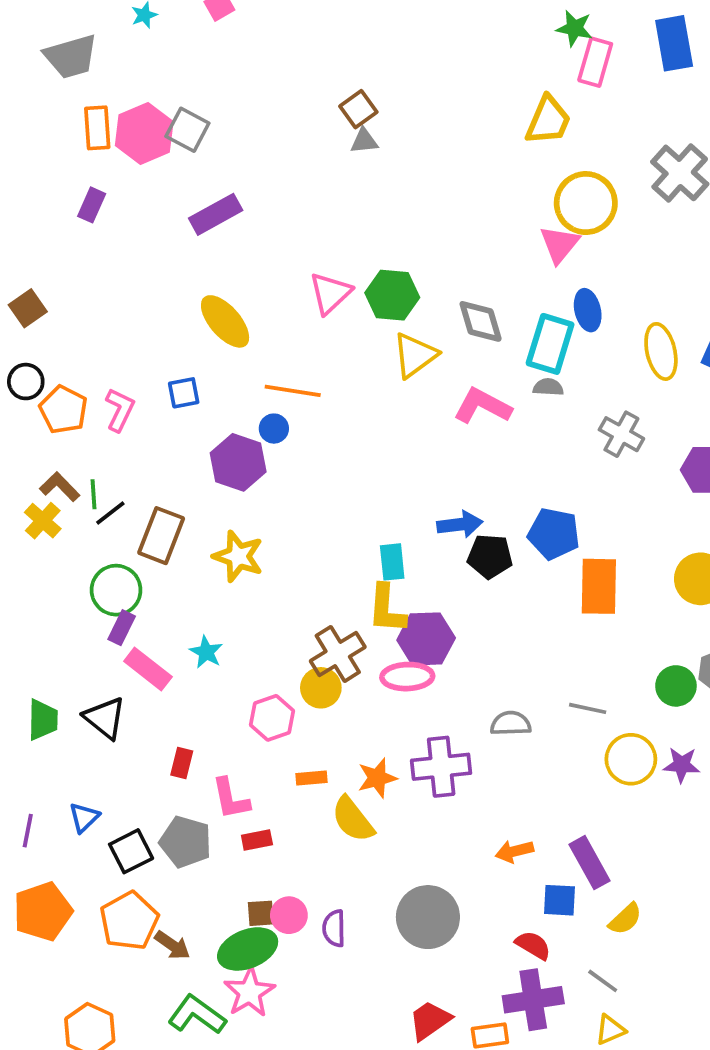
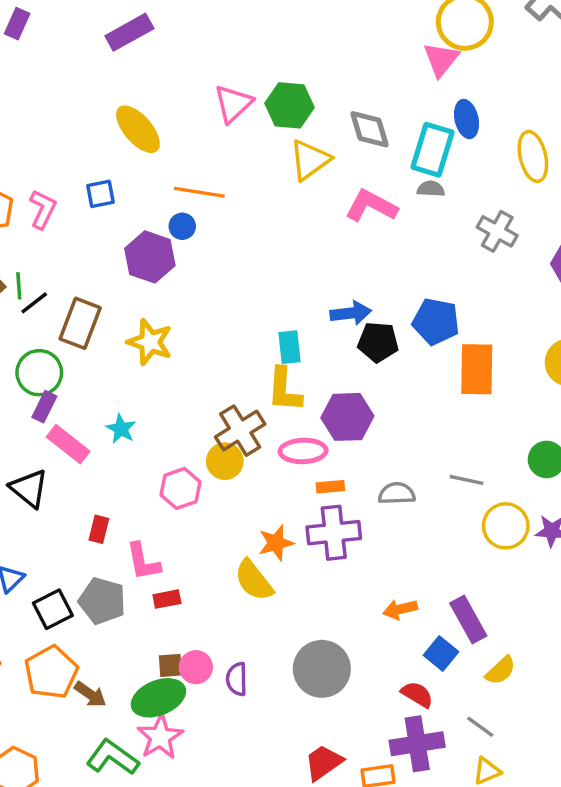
purple hexagon: (426, 639) -> (347, 417), moved
orange rectangle: (311, 778) -> (330, 487), moved
blue square: (559, 900) -> (441, 654), turned 36

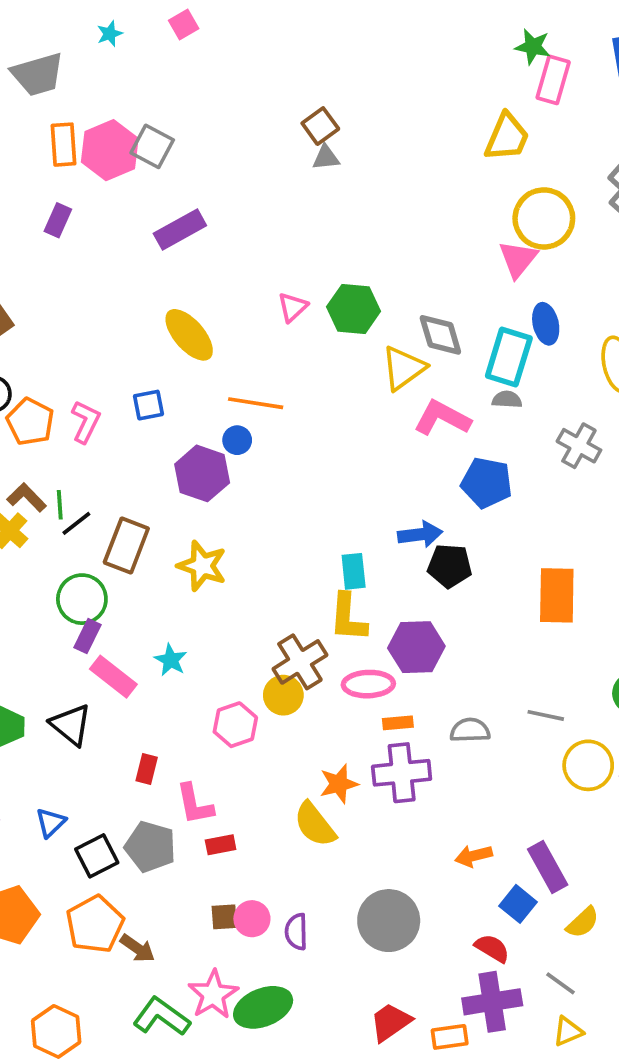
pink triangle: (233, 104) -> (293, 307), size x0.7
yellow triangle: (310, 160) -> (403, 368), moved
blue pentagon: (436, 322) -> (487, 483), moved
green ellipse: (158, 698) -> (263, 1007), moved

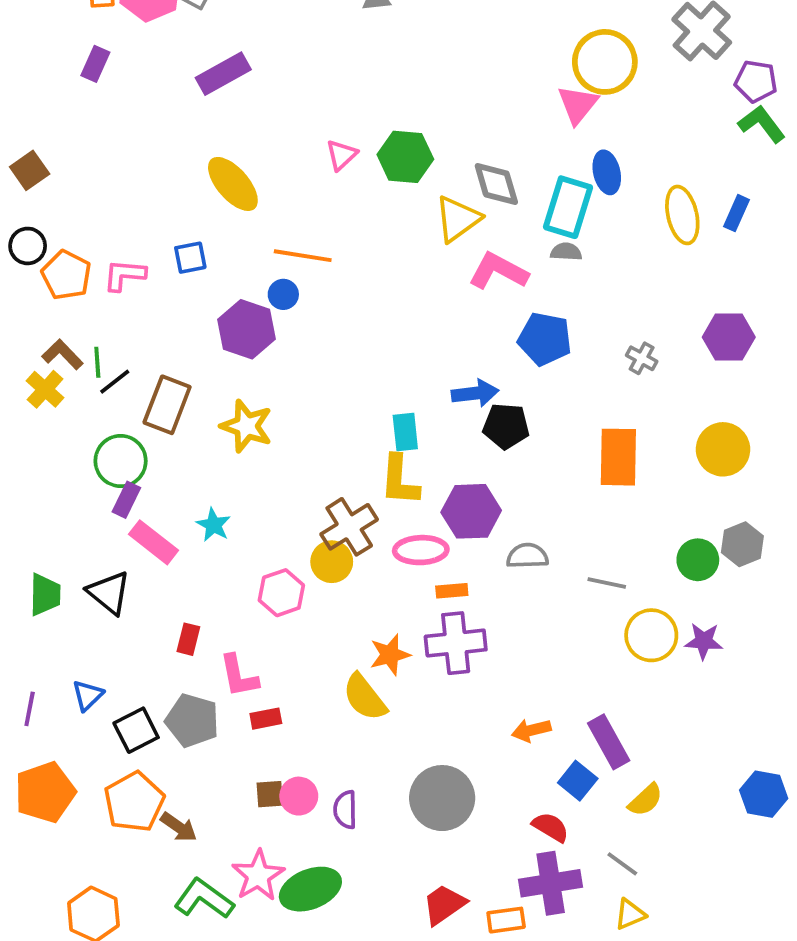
pink L-shape: (86, 422) -> (124, 275), turned -111
gray cross: (579, 446) -> (642, 358), moved, size x0.7
gray semicircle: (470, 730) -> (527, 556), moved

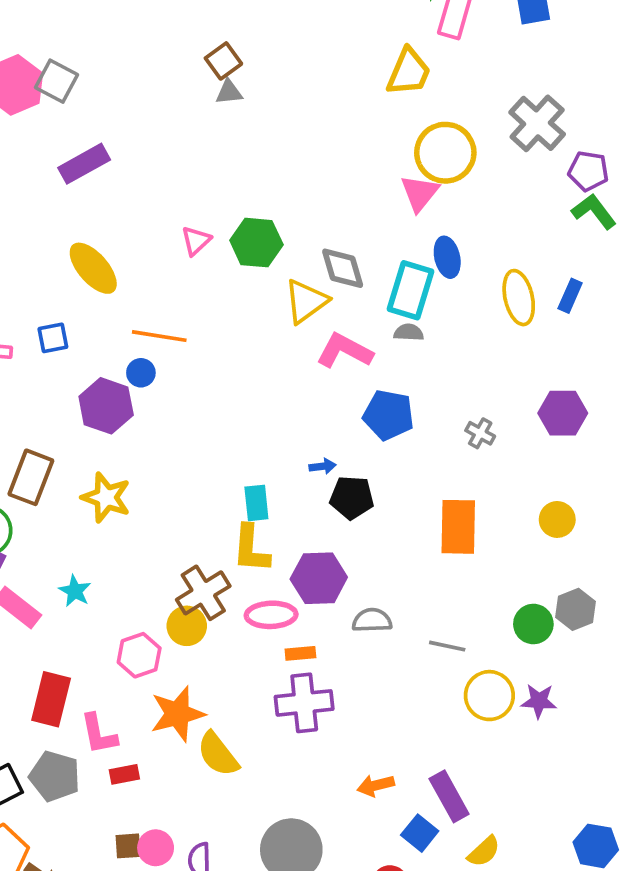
blue arrow: (475, 393) -> (322, 466), size x0.6
yellow circle: (723, 449) -> (557, 519), size x0.7
red rectangle: (188, 639) -> (51, 699), size x1.8
orange star: (390, 655) -> (178, 714), moved, size x1.4

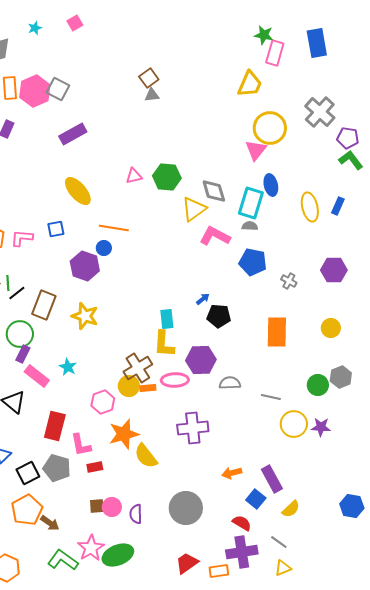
pink triangle: (196, 241) -> (134, 176), turned 30
blue pentagon: (388, 415) -> (253, 262), moved
blue arrow: (322, 466) -> (203, 299), turned -32
orange rectangle: (300, 653) -> (148, 388), moved

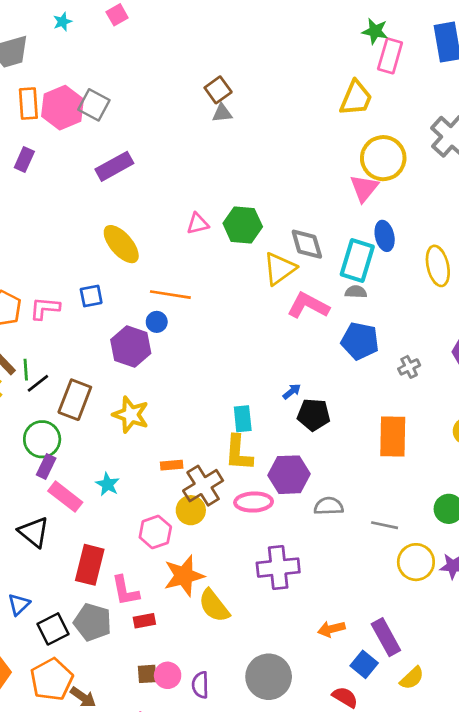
gray cross: (289, 281) -> (409, 367), turned 35
orange rectangle: (148, 388) -> (172, 465), moved

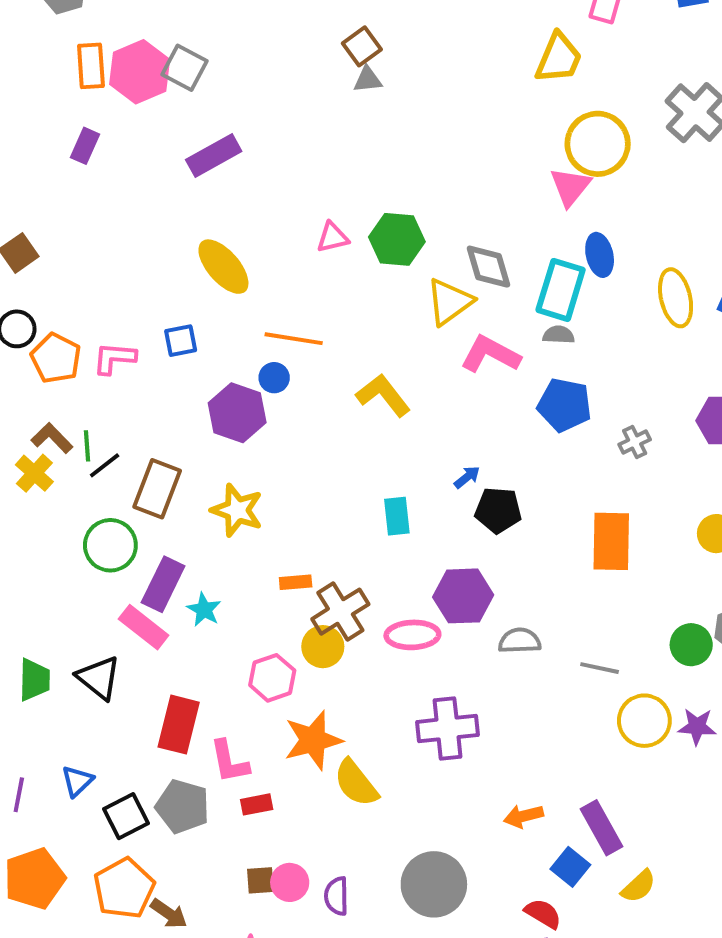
yellow L-shape: (239, 453) -> (383, 395), moved, turned 138
purple rectangle: (46, 467) -> (163, 584), moved, size x1.5

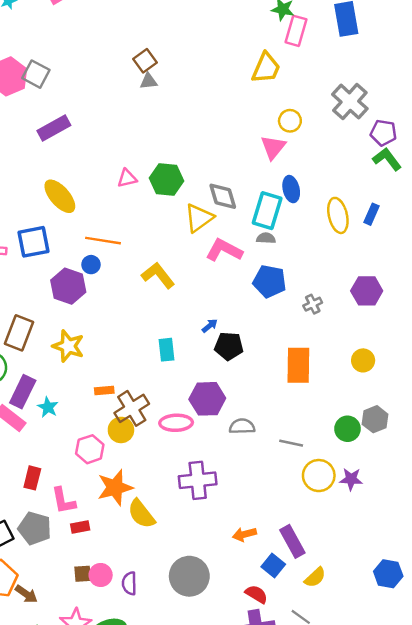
yellow circle: (598, 144) -> (290, 121), size x0.6
blue square: (181, 341) -> (33, 242), size x1.6
red rectangle: (179, 725) -> (32, 478), size x0.7

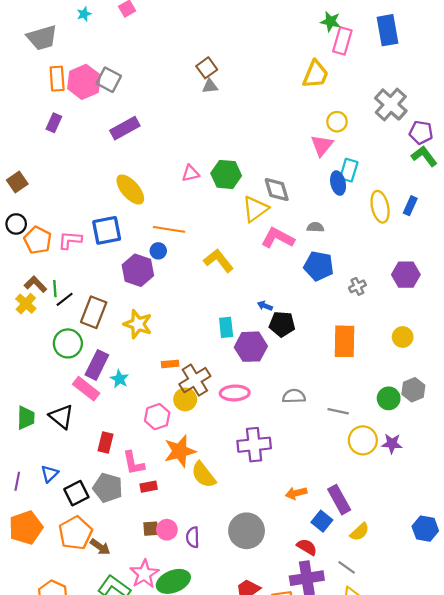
cyan rectangle: (267, 211) -> (349, 170), moved, size x0.7
blue arrow: (210, 326) -> (265, 306), turned -120
purple hexagon: (207, 399) -> (251, 347), moved

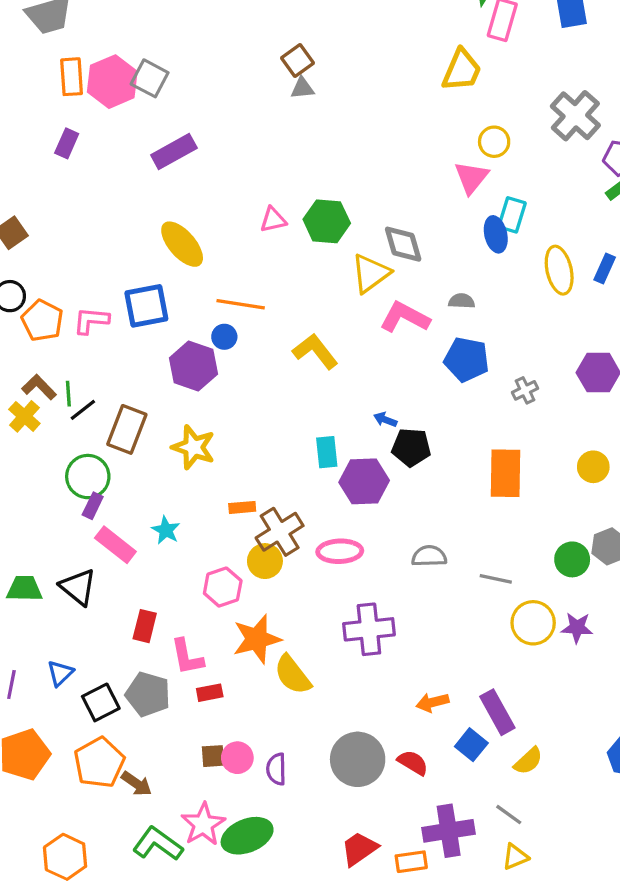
purple rectangle: (97, 365) -> (93, 506), moved, size x0.6
green trapezoid: (26, 418) -> (24, 589), turned -90
red semicircle: (307, 547) -> (413, 763), moved

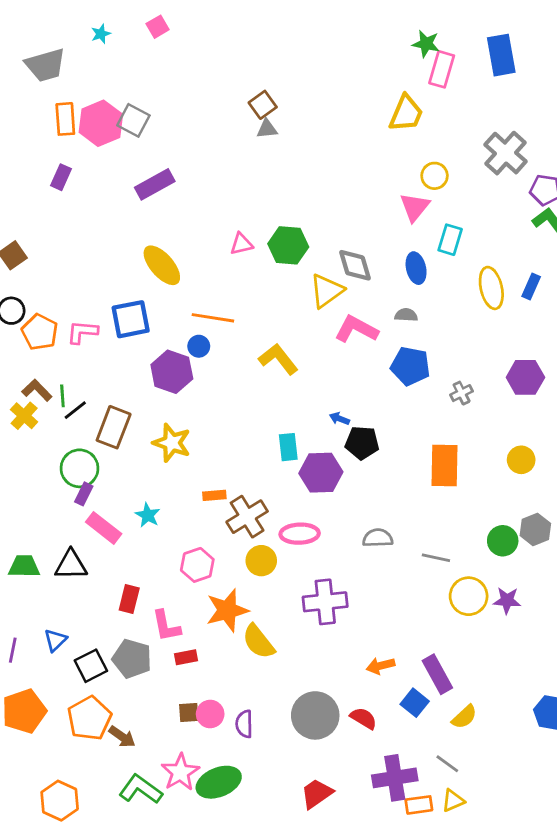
blue ellipse: (496, 234) -> (416, 268), moved
yellow circle: (265, 561) -> (261, 561), moved
black triangle: (78, 587) -> (71, 565), turned -40
orange rectangle: (411, 862) -> (419, 805), moved

